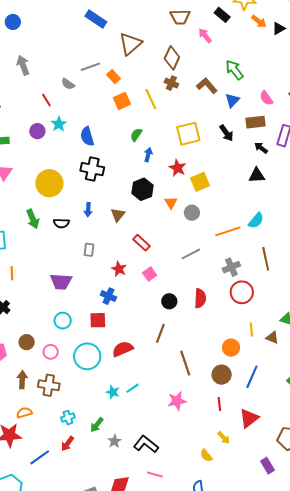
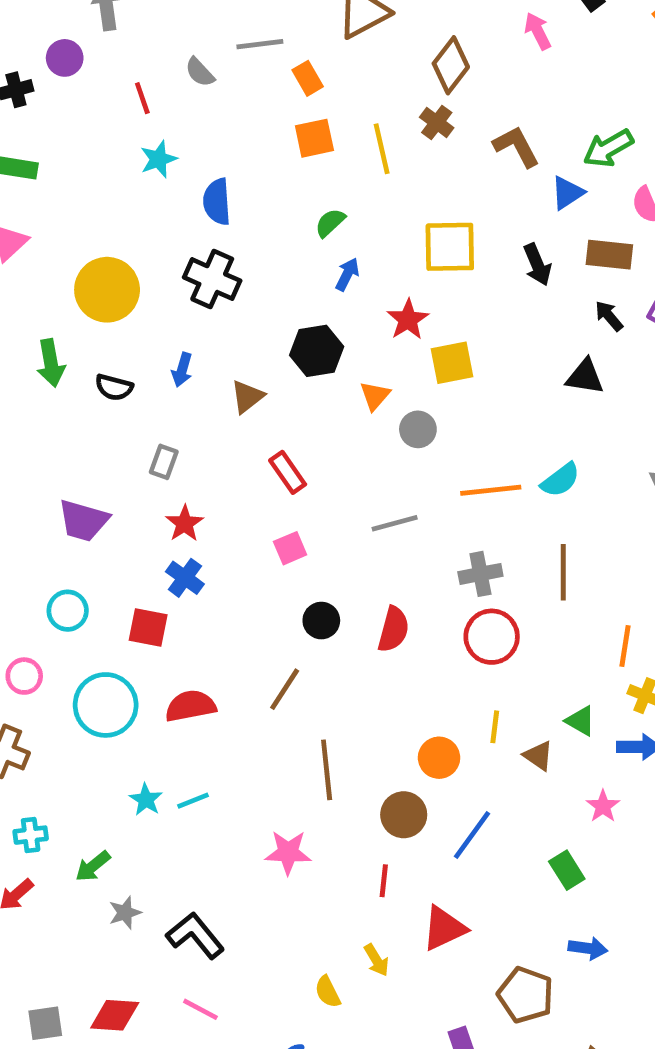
green arrow: (234, 70) -> (608, 148), moved, turned -95
purple circle: (37, 131) -> (65, 58), moved
red star: (119, 269) -> (185, 523), moved

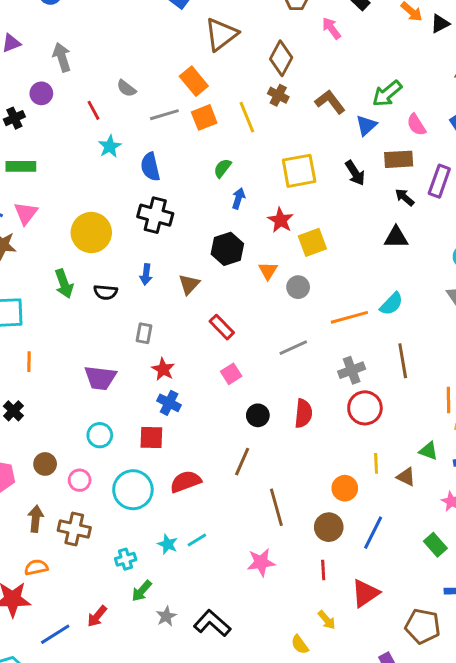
gray line: (260, 44) -> (164, 115), moved
orange rectangle: (308, 78) -> (194, 81), size x1.4
cyan cross: (31, 835) -> (126, 559), moved

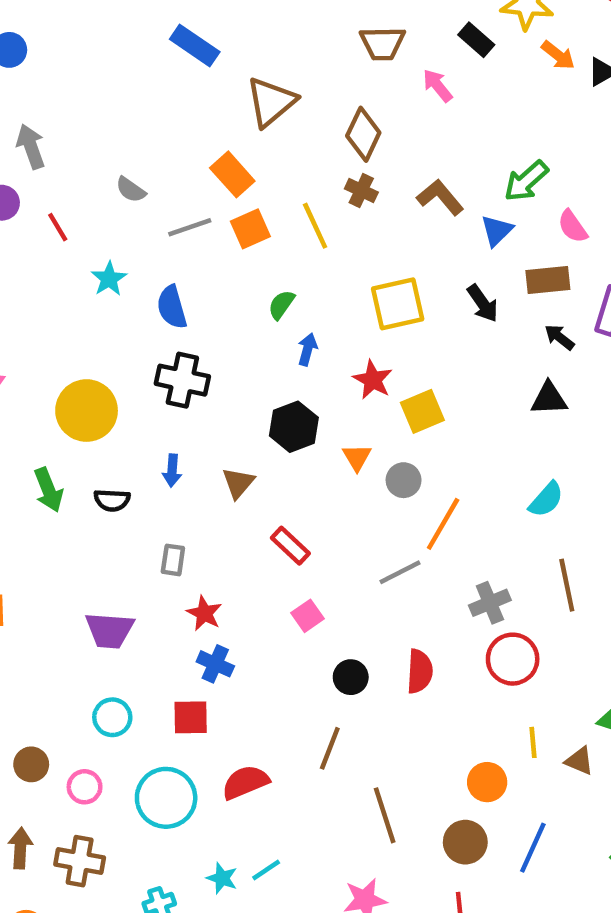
red line: (94, 110) -> (58, 227), moved
orange line: (349, 317) -> (443, 524), moved, turned -42

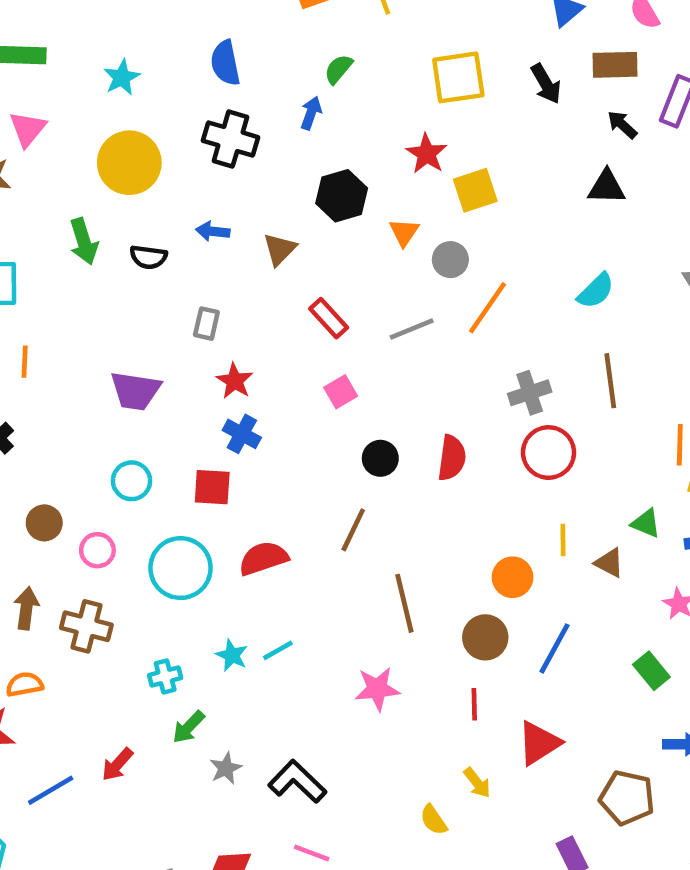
cyan star: (109, 279) -> (122, 77), moved
blue arrow: (308, 349) -> (311, 113), moved
blue arrow: (172, 470) -> (213, 231), turned 88
gray line: (400, 572) -> (412, 329), moved

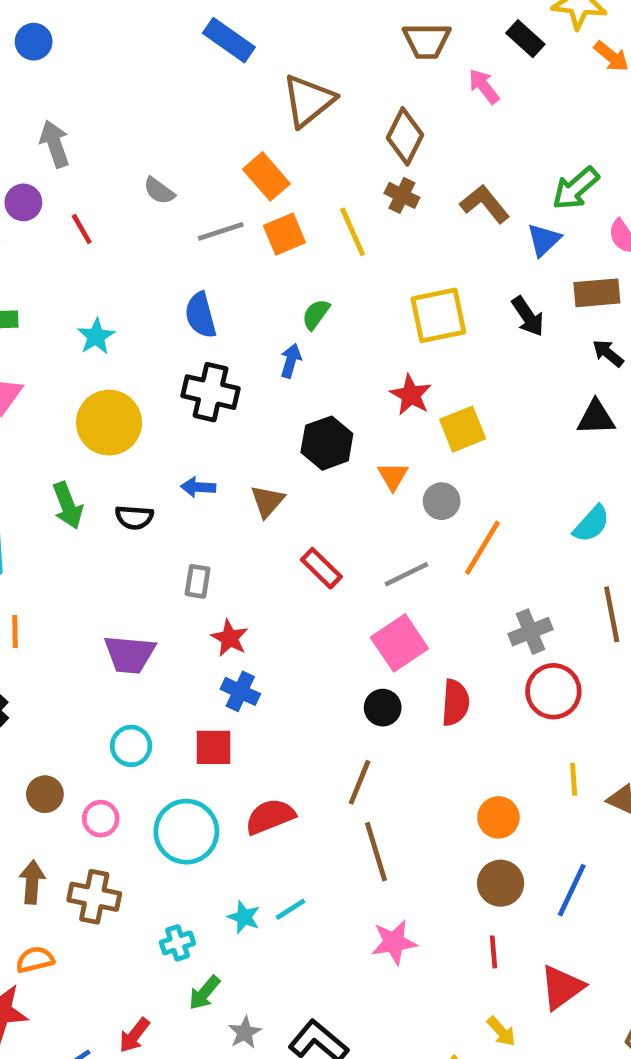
pink square: (341, 392) -> (399, 643), moved, size x1.6
orange circle: (513, 577) -> (498, 817), moved
brown line: (404, 603) -> (376, 852), moved

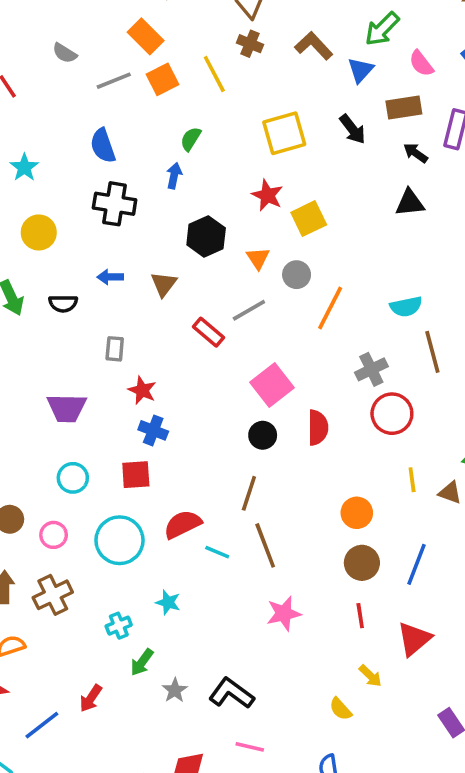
yellow circle: (109, 423) -> (39, 232), size x0.7
cyan semicircle: (591, 524) -> (406, 307), moved, turned 40
gray line: (407, 574) -> (249, 310), moved
brown cross: (94, 897) -> (53, 595), turned -33
cyan line: (290, 909) -> (217, 552), moved, turned 60

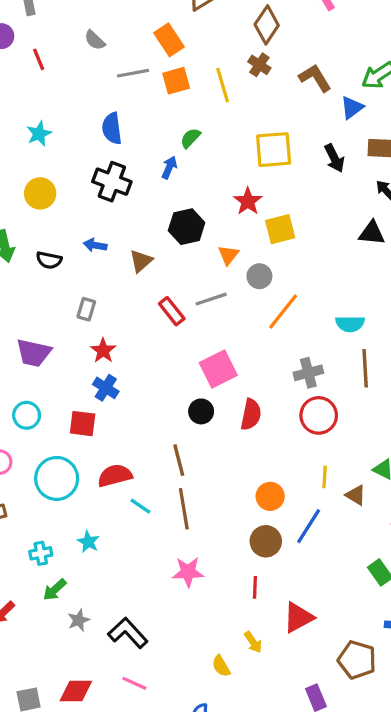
brown line: (249, 493) -> (179, 460), turned -44
blue line: (416, 564) -> (309, 526), moved

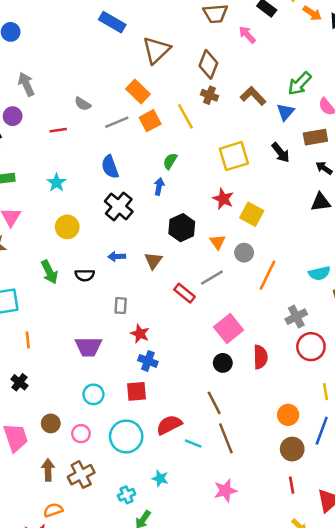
red line: (39, 59) -> (58, 130), moved, turned -63
black cross: (112, 182) -> (119, 206), turned 32
yellow square: (280, 229) -> (252, 214), turned -35
pink star: (188, 572) -> (225, 491), moved

